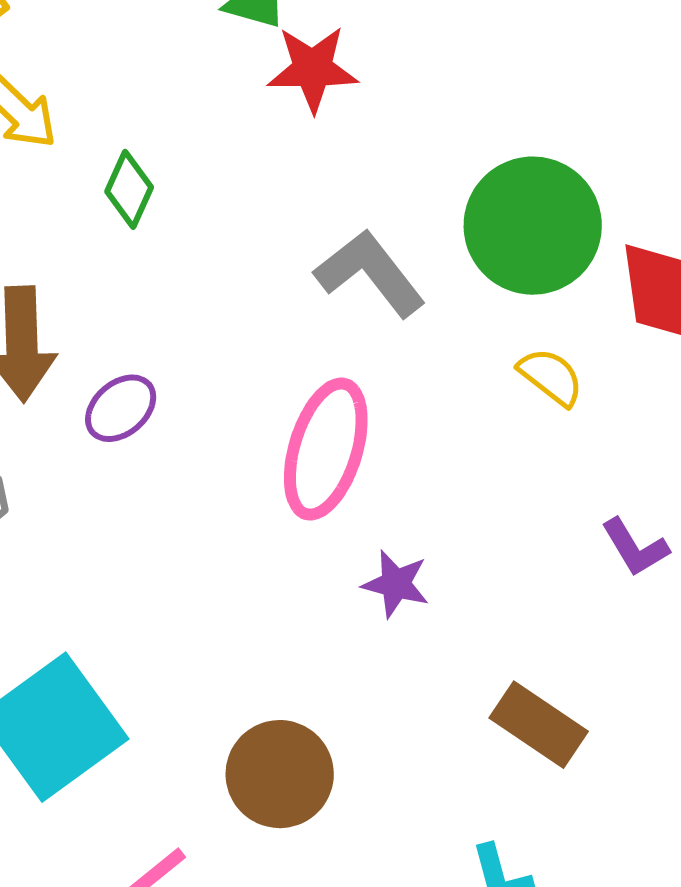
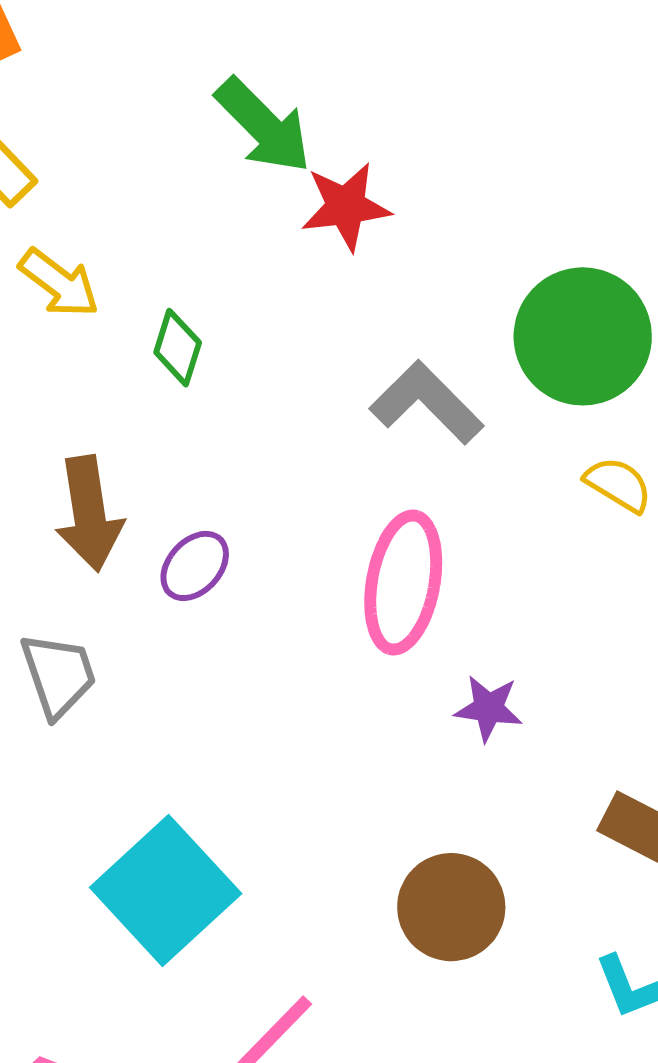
brown circle: (280, 774) -> (451, 907), moved

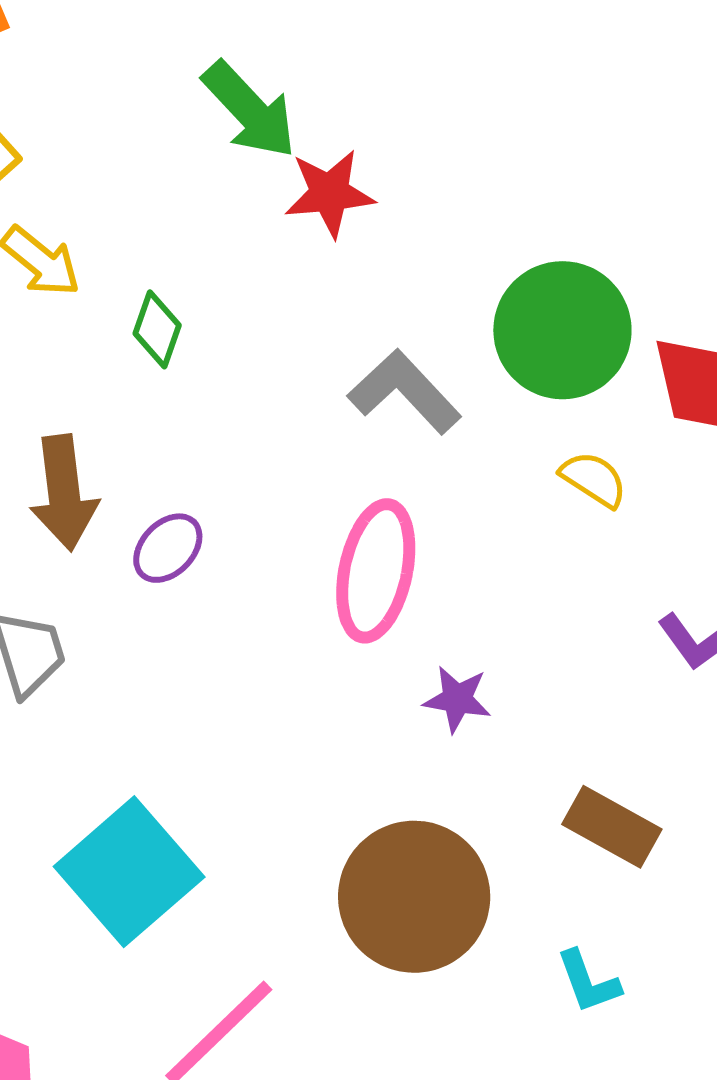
brown circle: (451, 907) -> (414, 897), size x1.4

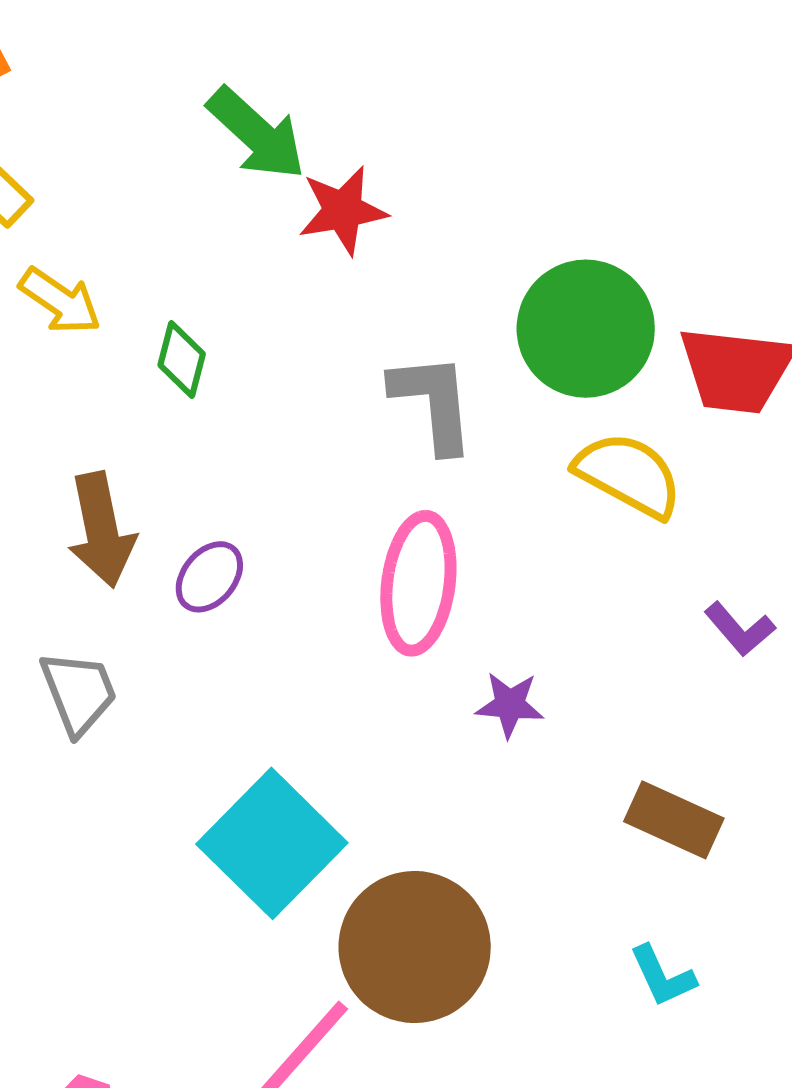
gray L-shape: (405, 392) -> (433, 402), turned 42
yellow semicircle: (594, 479) -> (629, 475), size x1.6
cyan square: (129, 872) -> (272, 843), moved
brown circle: (414, 897) -> (415, 947), moved

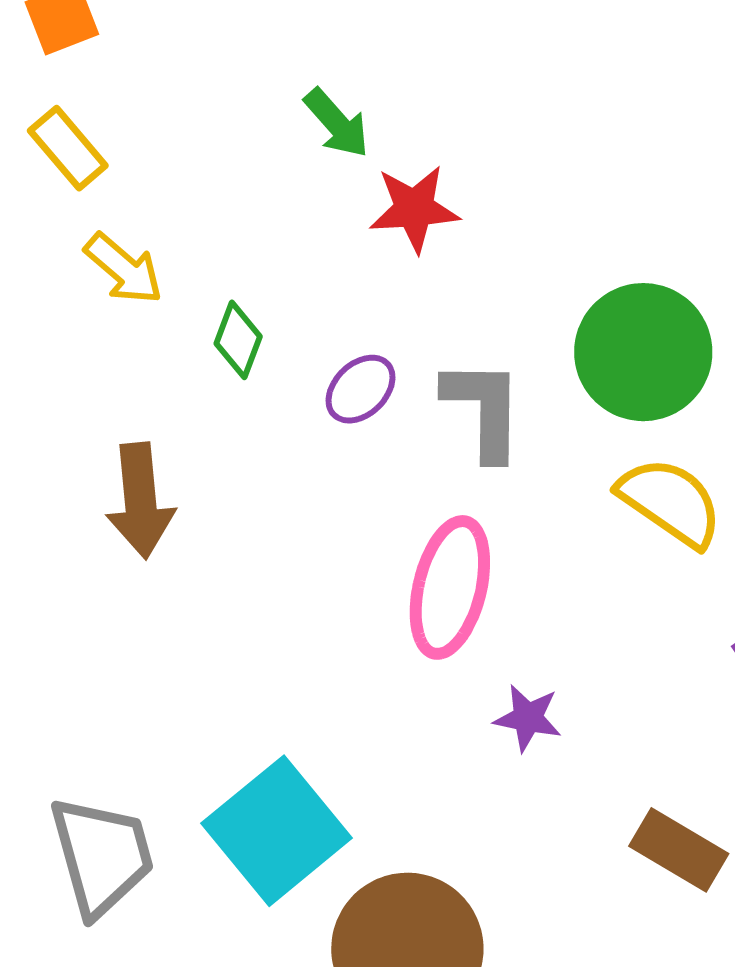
green arrow: (257, 134) -> (337, 123), size x0.7
purple ellipse: (209, 577) -> (361, 389), moved
gray trapezoid: (79, 692) -> (102, 856), moved, size x1.4

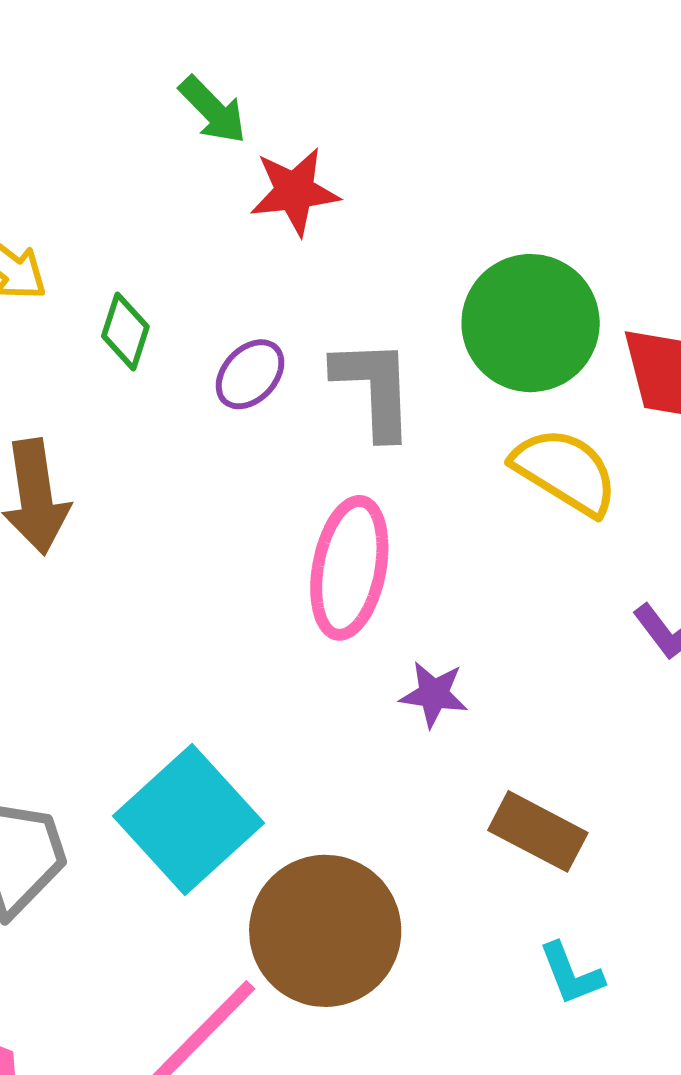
brown rectangle: (679, 850) -> (538, 831), moved

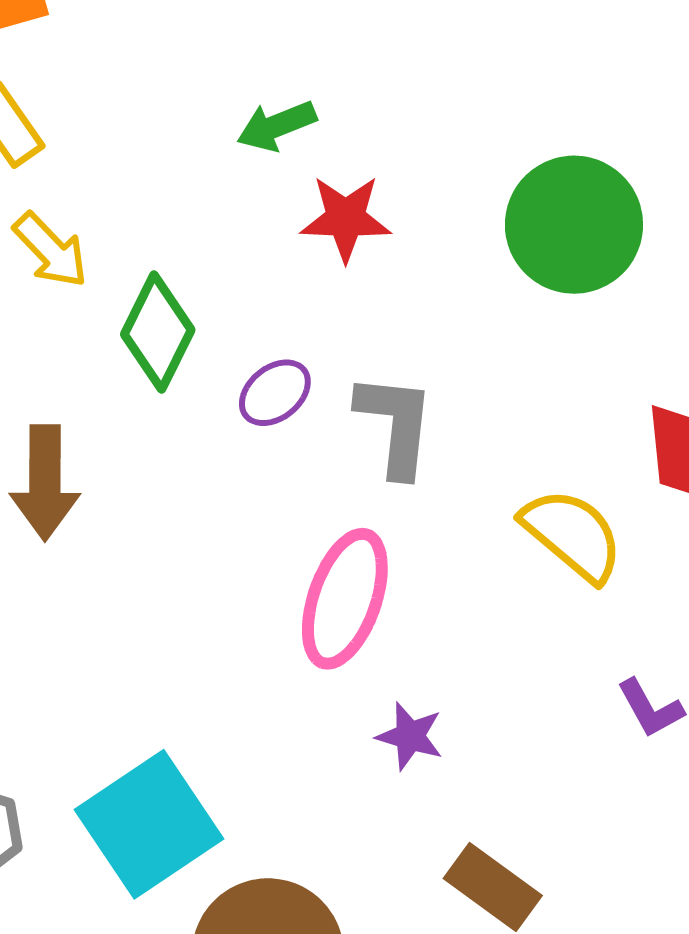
green arrow: (213, 110) -> (277, 126), turned 104
green circle: (531, 323) -> (574, 225), moved
green diamond: (125, 331) -> (158, 332), size x1.5

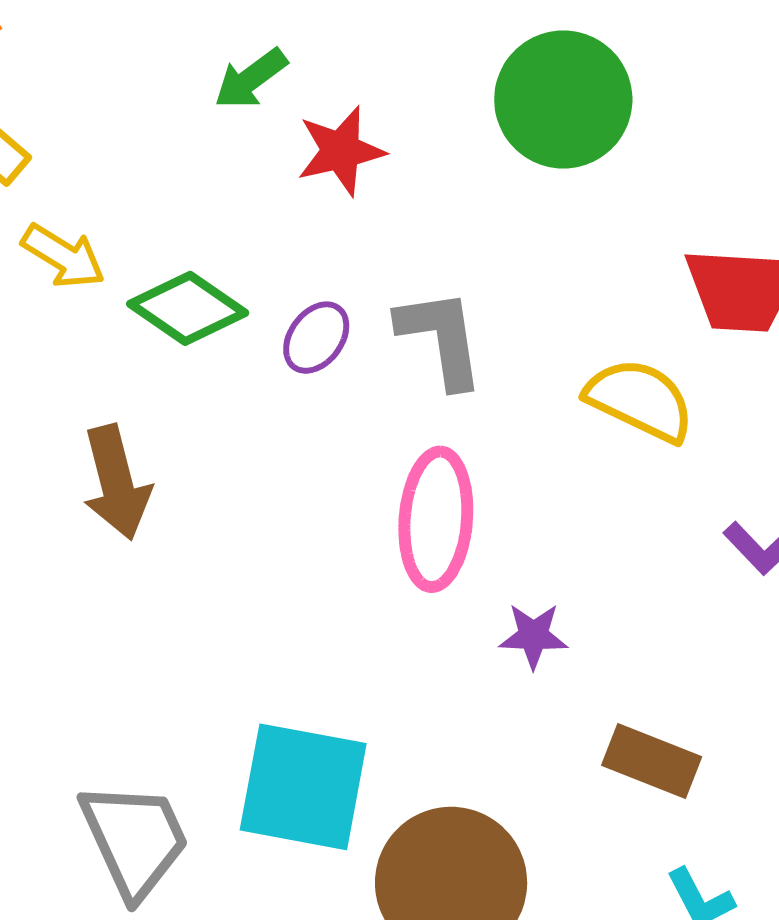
green diamond: (158, 332) -> (188, 308), turned -67
cyan square: (149, 824) -> (303, 787), turned -31

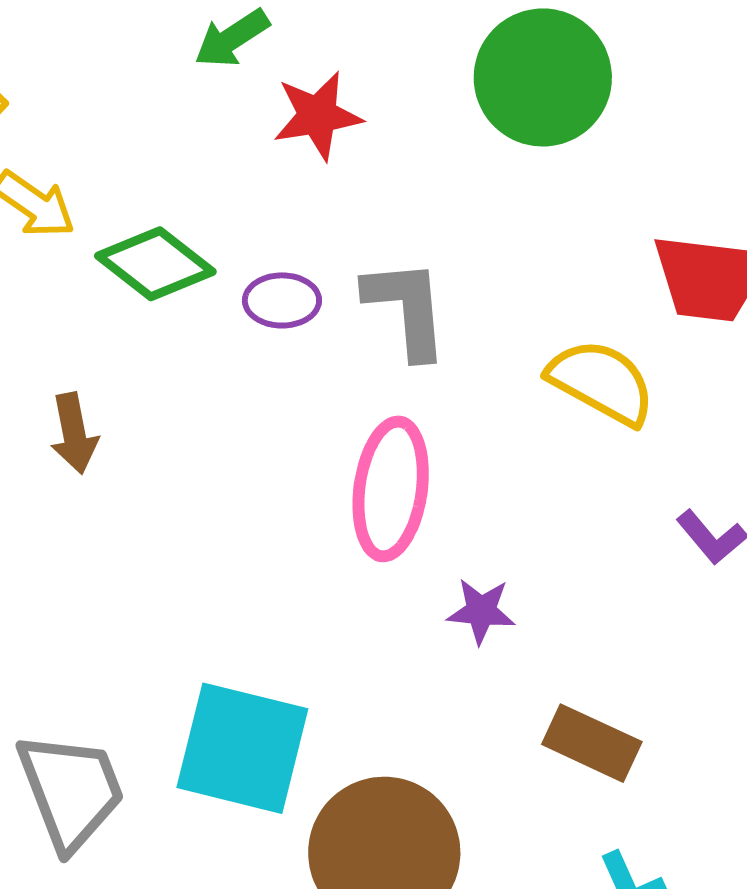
purple ellipse: (316, 338) -> (282, 300), turned 50
brown arrow: (116, 483) -> (74, 433), size x0.7

